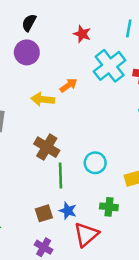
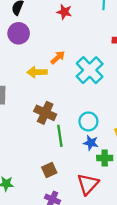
cyan cross: (110, 66) -> (90, 70), moved
blue star: (68, 211) -> (91, 143), moved

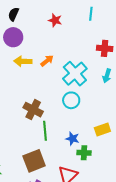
yellow arrow: (37, 72) -> (23, 61), moved
cyan circle: (88, 121) -> (71, 100), moved
brown square: (49, 170) -> (34, 161), size x1.6

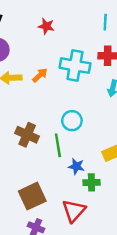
cyan line: (91, 14) -> (105, 22), moved
cyan cross: (75, 74) -> (75, 66), moved, turned -35
green line: (45, 131) -> (58, 145), moved

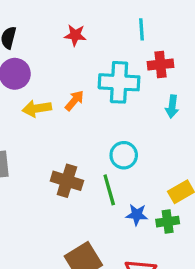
cyan line: (105, 22) -> (142, 29), moved
green cross: (91, 182) -> (168, 222), moved

